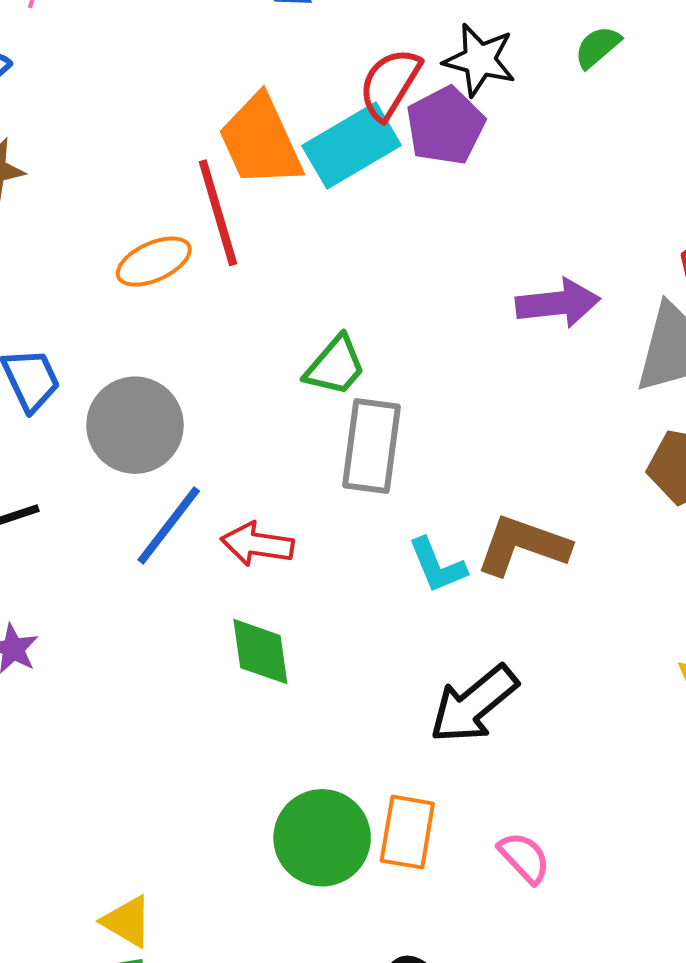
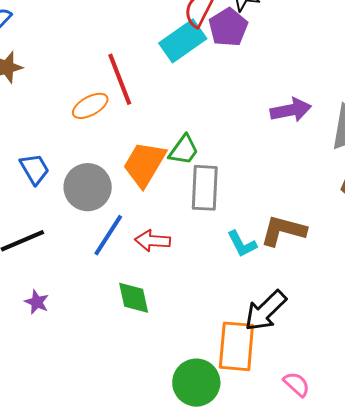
orange trapezoid: (260, 141) -> (144, 164), moved, turned 60
green diamond: (260, 652) -> (134, 298), moved
orange rectangle: (407, 832) -> (236, 346), moved, size x1.4

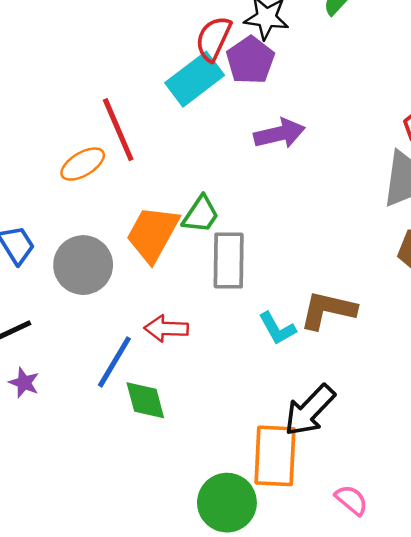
purple arrow: (291, 110) -> (279, 134), moved
blue line: (108, 235) -> (114, 362), moved
purple star: (37, 302) -> (24, 383), moved

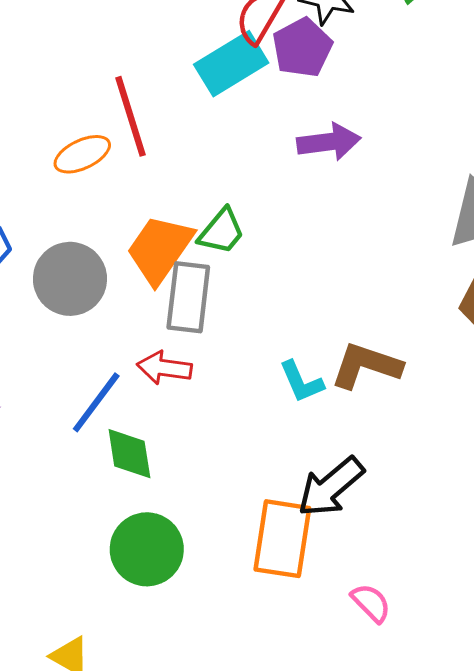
gray rectangle: (229, 261) -> (188, 297), moved
green circle: (227, 503) -> (147, 549), moved

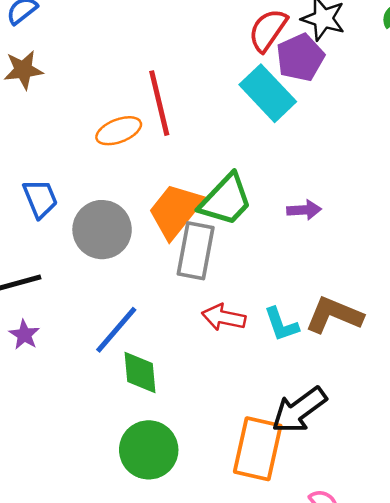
cyan rectangle: (231, 64) -> (268, 93), moved, turned 74
purple arrow: (329, 142) -> (304, 210), moved, size x0.7
green trapezoid: (221, 231) -> (226, 200), size x1.4
red arrow: (164, 368) -> (224, 317), moved

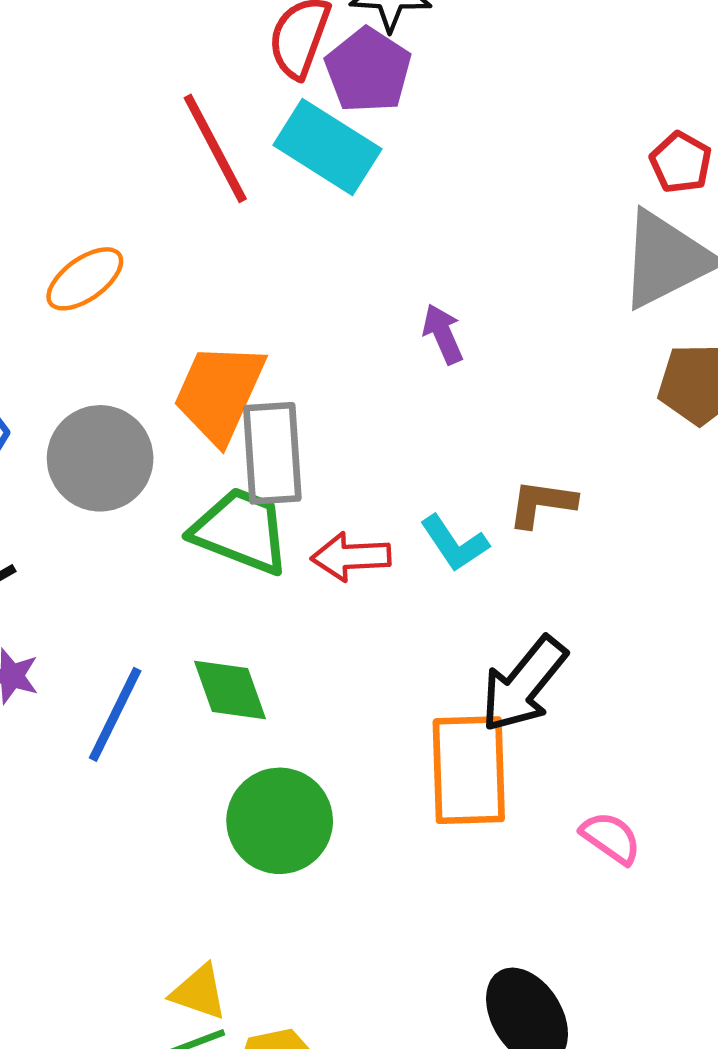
red line: (159, 103) -> (215, 148), moved
green trapezoid: (226, 200) -> (241, 531), moved, turned -98
purple arrow: (304, 210) -> (443, 334), turned -96
brown L-shape: (334, 315) -> (542, 503), size x0.7
blue line: (116, 330) -> (115, 714), moved

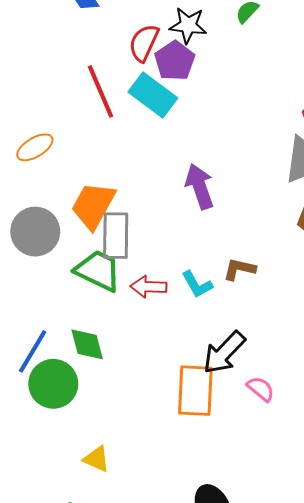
purple arrow: (443, 334) -> (200, 186), size x1.6
green circle: (280, 821) -> (53, 384), moved
pink semicircle: (611, 838) -> (261, 389), moved
yellow triangle: (199, 992) -> (97, 459), moved

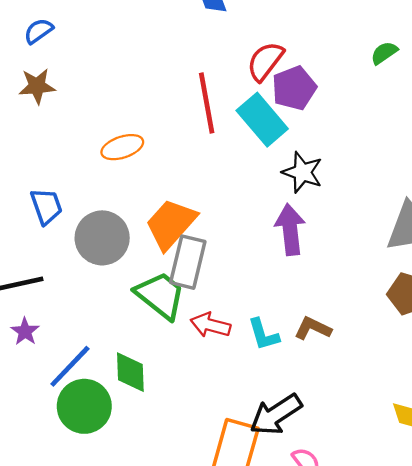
black star: (188, 25) -> (302, 172), moved

